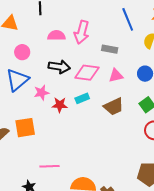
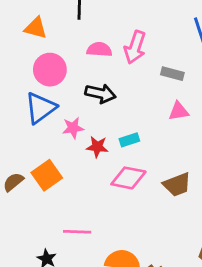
pink circle: (22, 52) -> (50, 70), size x1.5
pink diamond: (87, 73) -> (128, 178), moved
brown trapezoid: (114, 107) -> (177, 185), moved
orange square: (25, 128) -> (47, 175), turned -30

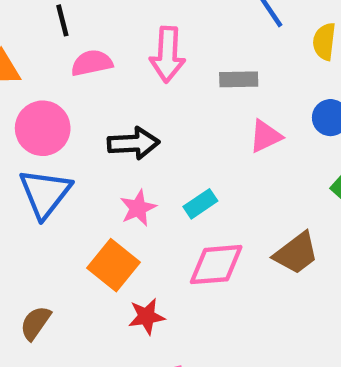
pink semicircle: (99, 49) -> (92, 63), moved
pink star: (73, 128) -> (138, 208), moved
red star: (97, 147) -> (146, 316), moved
orange square: (47, 175) -> (114, 265), moved

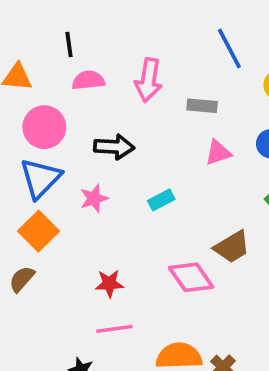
pink star: (138, 208) -> (94, 198), moved
orange square: (114, 265) -> (38, 231), moved
pink diamond: (216, 265) -> (191, 277), moved, turned 54

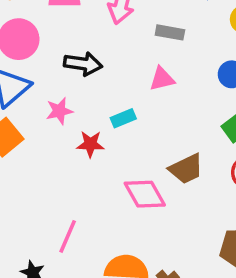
pink triangle: (218, 153) -> (162, 79), moved
red star: (109, 284) -> (90, 144), moved
pink line: (114, 329) -> (68, 236), turned -64

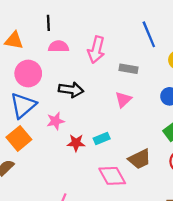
pink triangle: (162, 79) -> (123, 100), turned -30
cyan rectangle: (123, 118) -> (102, 139), moved

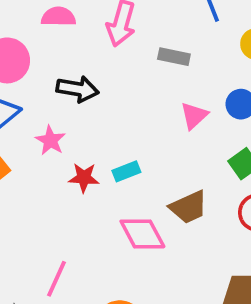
pink triangle: (123, 100) -> (194, 116), moved
pink star: (55, 121) -> (50, 140), turned -30

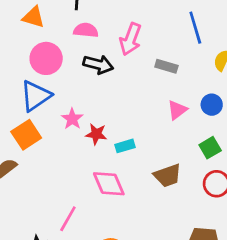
black arrow: (78, 89) -> (98, 64), moved
red star: (84, 178) -> (96, 134), moved
pink diamond: (142, 234) -> (109, 184), moved

